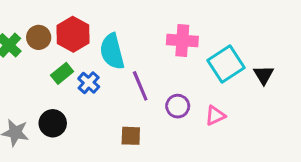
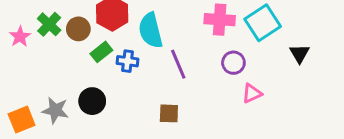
brown circle: (39, 37) -> (78, 29), moved
cyan square: (226, 64) -> (263, 23), moved
blue cross: (89, 83) -> (127, 61), turned -35
purple circle: (178, 106) -> (233, 63), moved

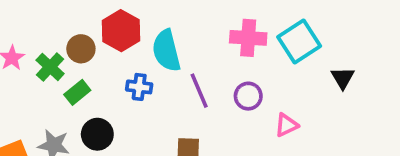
green cross: (49, 24) -> (50, 67), moved
green rectangle: (101, 52) -> (77, 92), moved
purple circle: (233, 63) -> (248, 96), moved

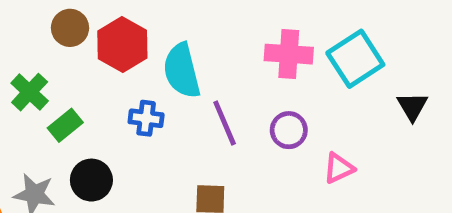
brown circle: (81, 49) -> (70, 28), moved

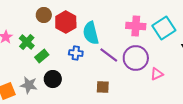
purple line: (225, 123) -> (109, 55), turned -30
purple circle: (289, 130) -> (136, 58), size x1.6

